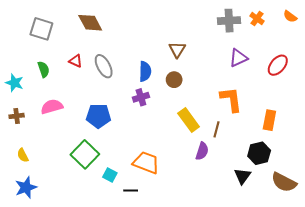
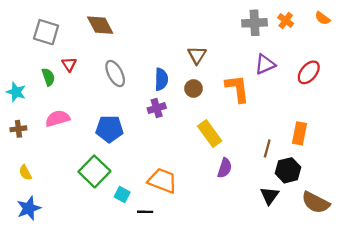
red triangle: (76, 61) -> (69, 64), moved, turned 32
orange L-shape: (231, 99) -> (237, 89), moved
brown line: (217, 129) -> (267, 148), moved

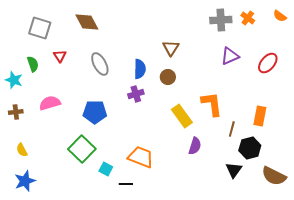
green semicircle: (48, 77) -> (33, 64), moved
orange L-shape: (237, 89) -> (212, 104), moved

